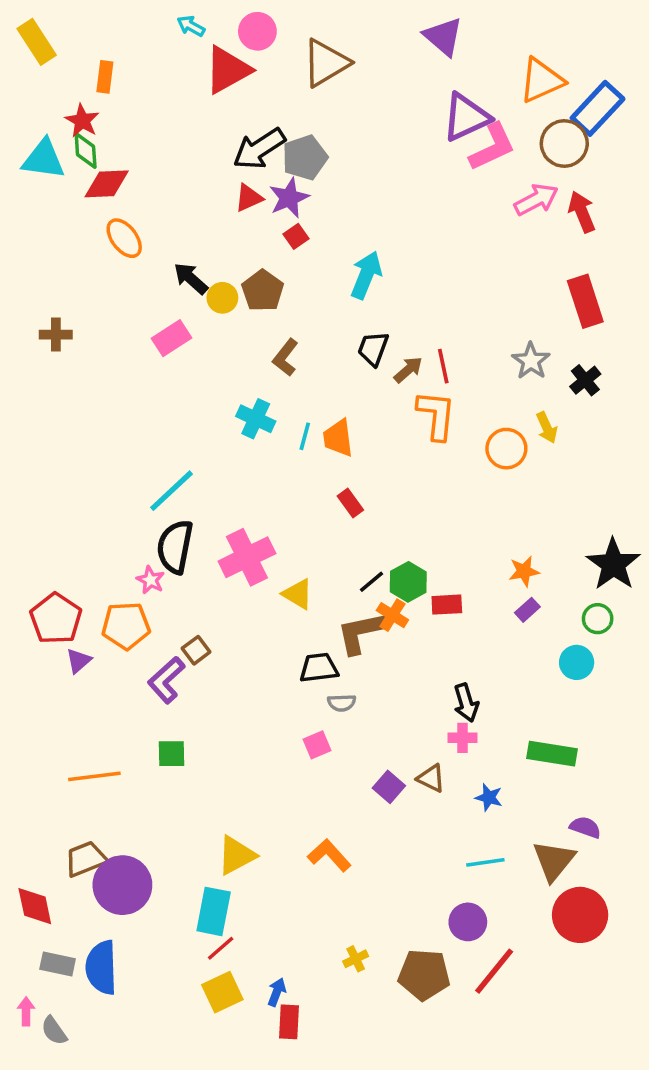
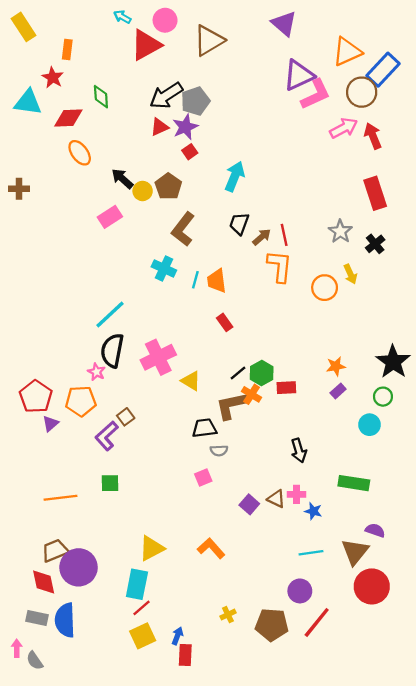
green diamond: (86, 151) -> (101, 97), moved
brown cross: (56, 335) -> (19, 189), moved
brown L-shape: (285, 357) -> (183, 229), size x1.4
pink cross: (463, 738) -> (296, 494), moved
red diamond: (35, 906) -> (44, 582), moved

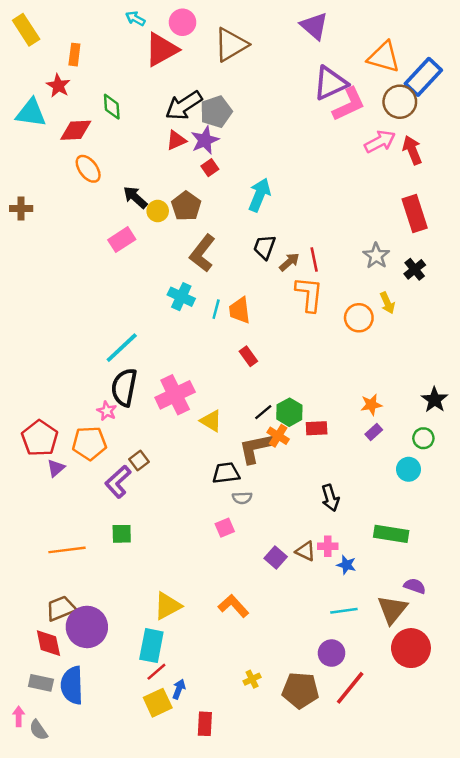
orange triangle: (347, 52) -> (384, 57), turned 40
black star: (393, 362) -> (435, 400), size x0.7
blue arrow: (177, 636) -> (179, 689), moved

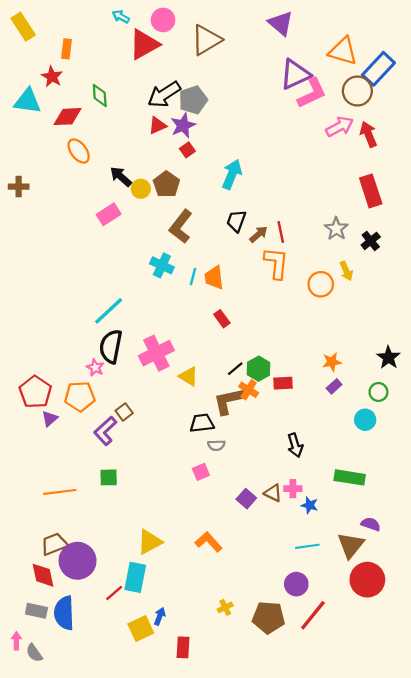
red line: (156, 672) -> (114, 593), moved

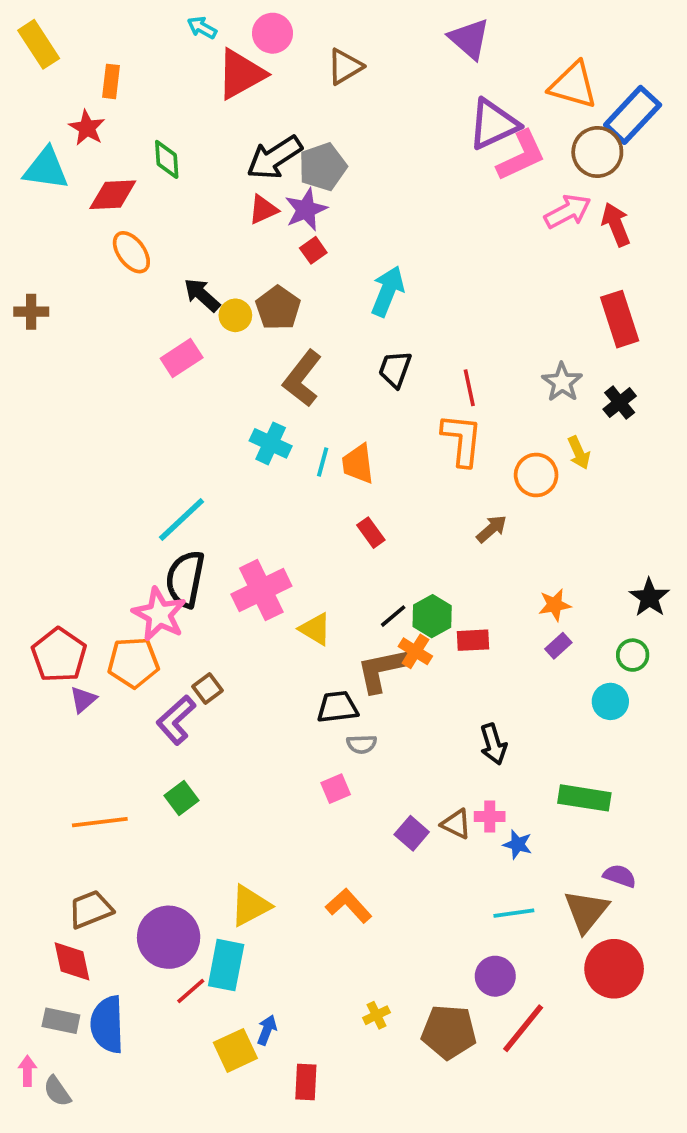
brown triangle: (206, 40) -> (345, 67), size x0.7
brown arrow: (259, 234) -> (492, 529), moved
pink star: (95, 368) -> (159, 614), size x1.8
green square: (109, 477) -> (182, 798), turned -36
purple circle: (78, 561) -> (169, 937), moved

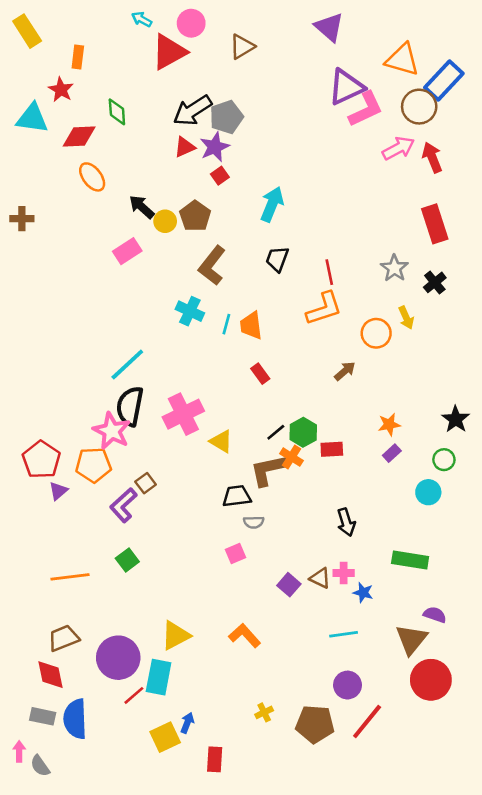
orange L-shape: (462, 440) -> (324, 309), turned 66
cyan line: (514, 913) -> (344, 634), moved

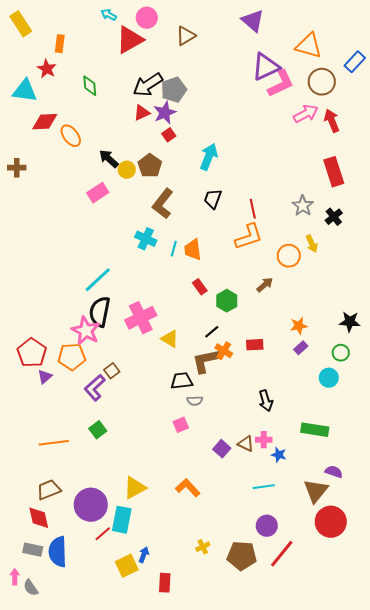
blue rectangle: (444, 81) -> (355, 62), moved, size x0.7
red diamond: (79, 137) -> (45, 122), moved
black star: (456, 419) -> (350, 322), turned -30
green hexagon: (303, 432) -> (227, 301), moved

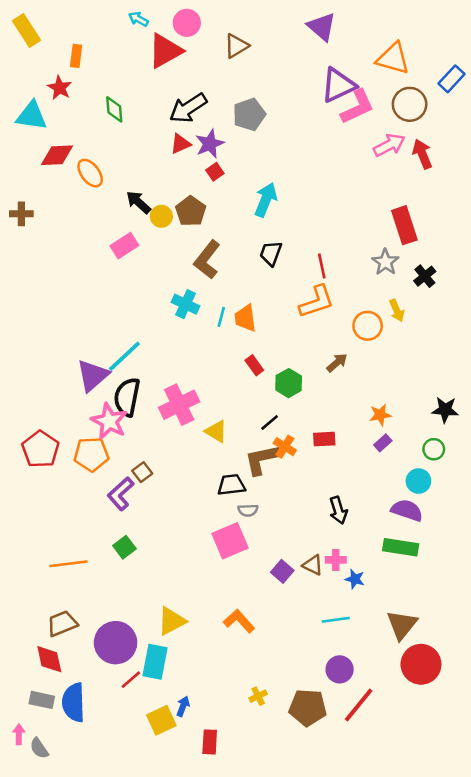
gray pentagon: (174, 90) -> (249, 114), moved
red rectangle: (334, 172) -> (404, 225), moved
purple triangle: (45, 377) -> (93, 375), moved, size x1.8
pink square: (181, 425) -> (230, 541), size x1.8
purple semicircle: (334, 472) -> (407, 510), moved, size x1.4

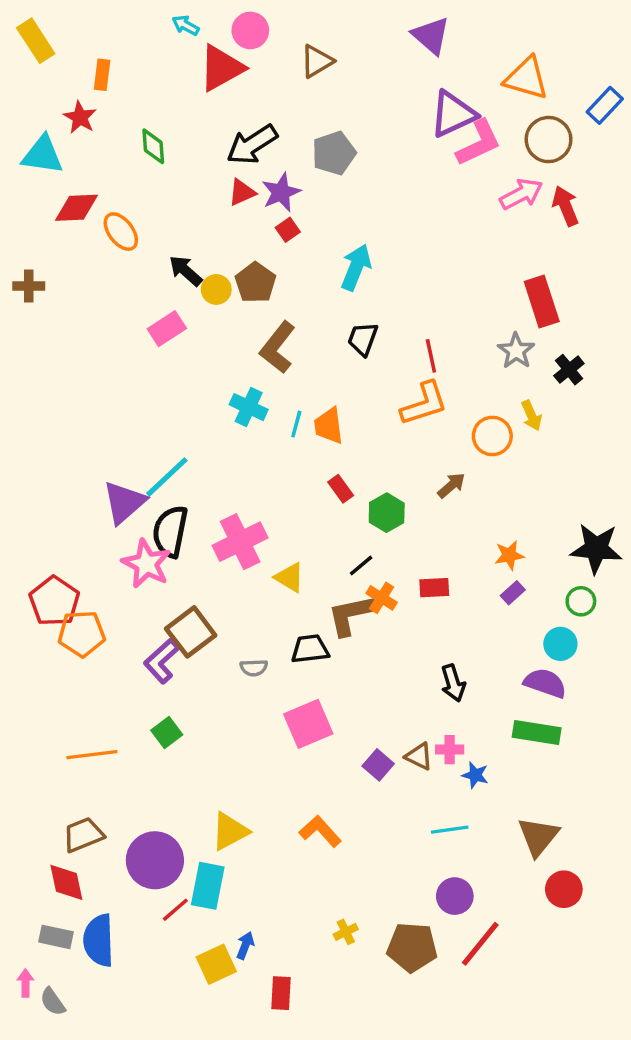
black star: (445, 410) -> (596, 548), size x1.4
orange pentagon: (91, 454) -> (82, 634), moved
brown square: (142, 472) -> (191, 632), size x1.8
gray semicircle: (248, 510) -> (254, 668), moved
red circle: (421, 664) -> (564, 889), size x0.7

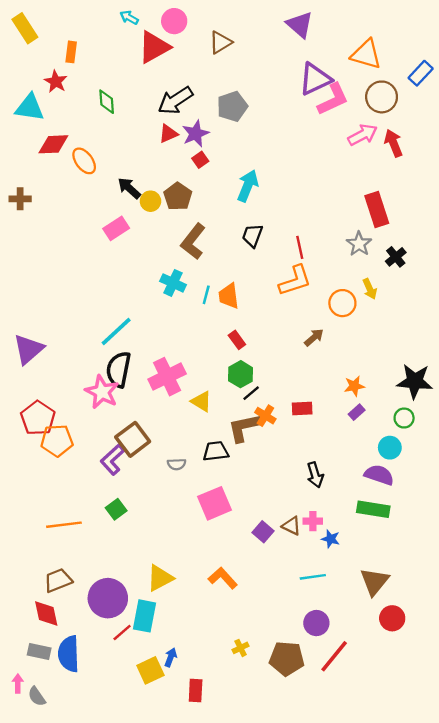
purple triangle: (124, 502) -> (28, 349), moved
green hexagon: (387, 513) -> (241, 374), moved

